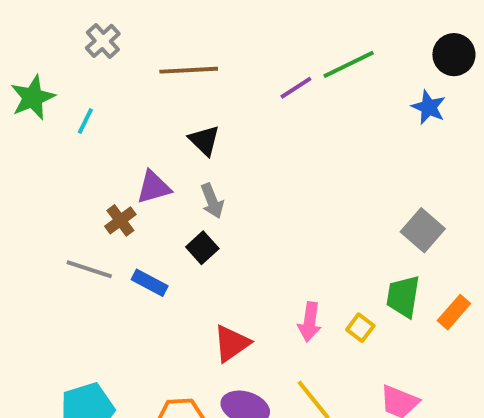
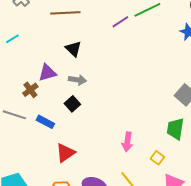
cyan line: (85, 121) -> (12, 39), turned 32
gray arrow: (212, 201) -> (77, 80), turned -60
yellow square: (360, 328) -> (157, 158), moved
red triangle: (232, 343) -> (65, 153), moved

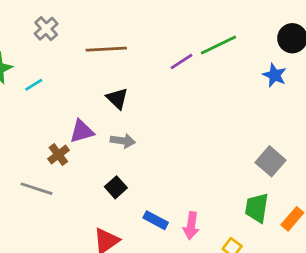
black square: (72, 104) -> (116, 187), moved
blue rectangle: (45, 122) -> (156, 220), moved

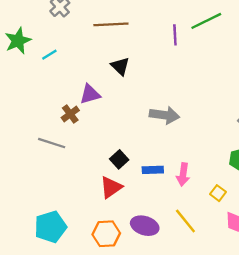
purple line: (182, 61) -> (175, 35), turned -60
gray arrow: (123, 141) -> (164, 115), moved, size x1.4
black square: (116, 187) -> (119, 159), moved
blue rectangle: (156, 220) -> (153, 170), turned -30

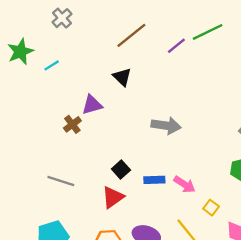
brown line: (111, 24) -> (131, 35), moved, turned -36
purple line: (175, 35) -> (176, 46), turned 54
gray line: (52, 143) -> (61, 181), moved
pink arrow: (183, 174) -> (184, 184), turned -65
yellow square: (218, 193) -> (211, 208), moved

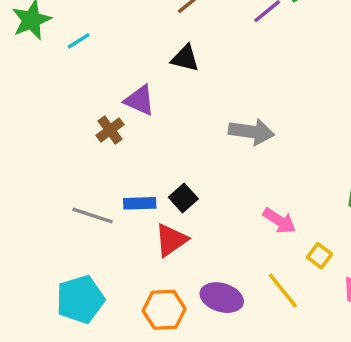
black triangle: (122, 77) -> (185, 58), turned -30
purple triangle: (92, 105) -> (140, 100), turned 40
blue rectangle: (154, 180) -> (140, 203), moved

